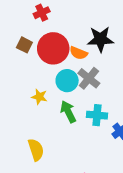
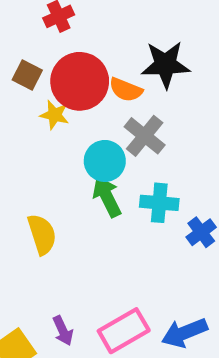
cyan circle: (67, 81) -> (105, 161), moved
yellow star: (39, 97) -> (55, 115), moved
yellow semicircle: (36, 150) -> (42, 234), moved

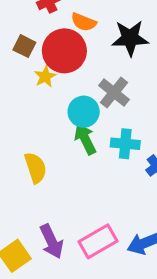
orange semicircle: (126, 90) -> (84, 22), moved
yellow star: (55, 115) -> (45, 76), turned 30
purple arrow: (63, 331) -> (52, 241), size x1.5

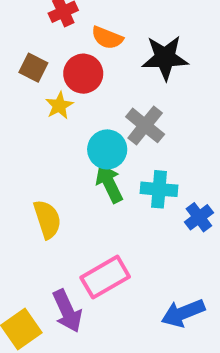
red circle: (64, 51) -> (83, 74), size x0.7
pink rectangle: (98, 241) -> (105, 277), moved

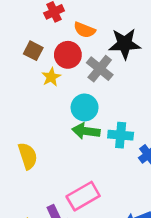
gray cross: (145, 125) -> (100, 69), moved
green arrow: (109, 183) -> (86, 131), turned -56
yellow semicircle: (47, 219) -> (28, 156), moved

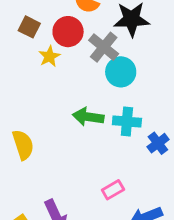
cyan circle: (85, 107) -> (121, 72), moved
pink rectangle: (83, 196) -> (113, 190), moved, size x0.6

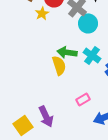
cyan cross: (127, 122) -> (92, 55), turned 30
yellow semicircle: (23, 145) -> (59, 65), moved

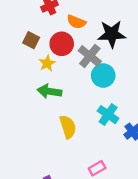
green arrow: (67, 52) -> (50, 91), moved

